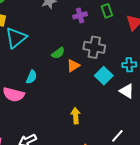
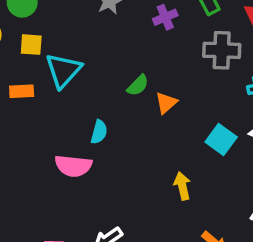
gray cross: (94, 47) -> (222, 50), moved
cyan square: (104, 76) -> (221, 139), moved

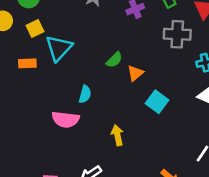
yellow square: (31, 45) -> (35, 29), turned -30
cyan square: (221, 139) -> (157, 102), moved
yellow arrow: (182, 186) -> (117, 135), moved

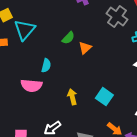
gray cross: (177, 34) -> (117, 17), turned 35
cyan square: (157, 102) -> (104, 97), moved

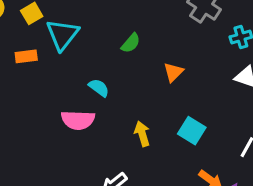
orange triangle: (85, 48) -> (173, 72), moved
cyan semicircle: (46, 65) -> (99, 88), turned -64

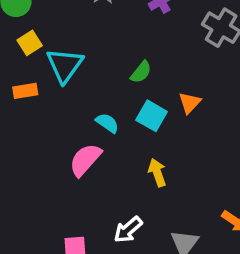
pink semicircle: (78, 120) -> (85, 160), turned 132
cyan square: (192, 131) -> (152, 116), moved

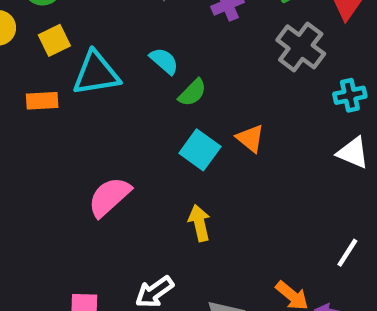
cyan triangle: (65, 65) -> (96, 73), turned 39
orange triangle: (190, 103) -> (250, 138), turned -40
cyan semicircle: (107, 123) -> (164, 61), moved

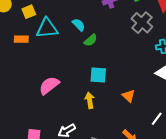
orange triangle: (250, 138) -> (128, 96), moved
cyan square: (200, 150) -> (98, 75), moved, turned -36

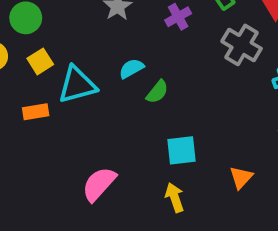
cyan semicircle: (79, 25) -> (131, 69), turned -64
orange triangle: (128, 96) -> (241, 177), turned 40

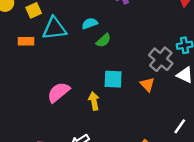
gray cross: (242, 45) -> (161, 59), moved
orange triangle: (241, 177) -> (147, 84), moved, turned -35
yellow arrow: (175, 197) -> (94, 101), moved

